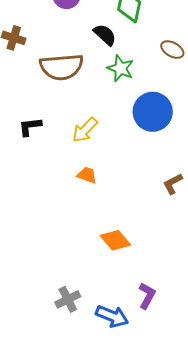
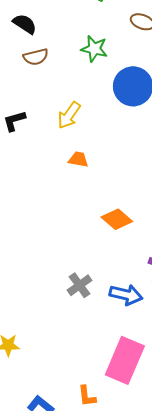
black semicircle: (105, 35) -> (25, 24), moved
brown semicircle: (61, 67) -> (36, 57), size x0.6

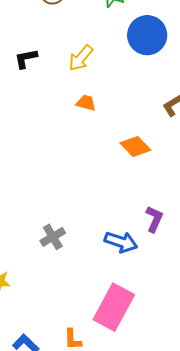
orange diamond: (117, 219) -> (135, 147), moved
gray cross: (79, 285) -> (53, 237), moved

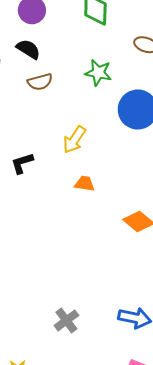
black L-shape: (26, 59) -> (22, 163), moved

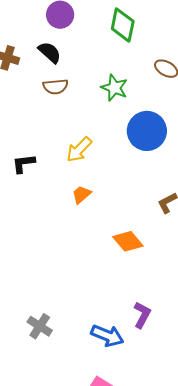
orange trapezoid: (85, 184) -> (81, 195), turned -60
gray cross: (66, 320) -> (40, 326), turned -30

